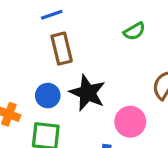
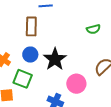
brown rectangle: (62, 49) -> (31, 26), moved

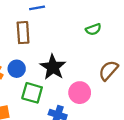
blue circle: (30, 55) -> (17, 69), moved
green square: (23, 79) -> (32, 93), moved

